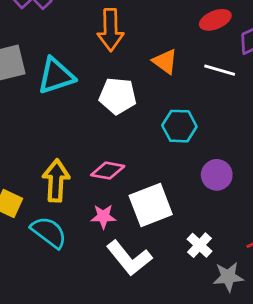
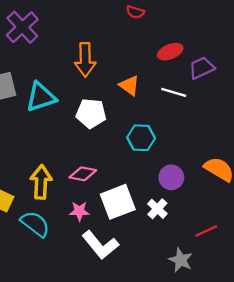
white cross: (199, 245) -> (157, 209), moved
gray star: (228, 277) -> (181, 260), turned 30

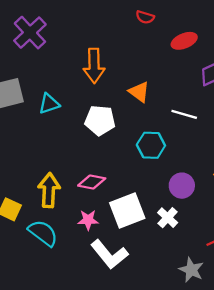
red ellipse: (170, 52) -> (184, 41), moved
white line: (174, 92) -> (184, 114), moved
cyan triangle: (41, 97) -> (49, 104), size x0.7

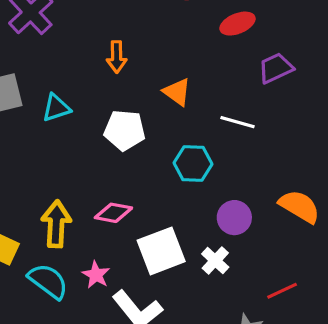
orange arrow: (94, 66) -> (117, 57), size x0.7
pink star: (88, 220) -> (96, 275), moved, turned 30

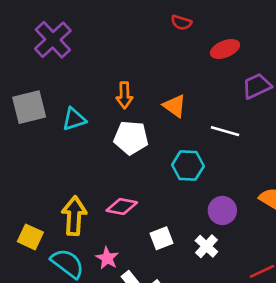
orange arrow: (117, 57) -> (124, 95), moved
white square: (161, 251) -> (161, 238), size x0.6

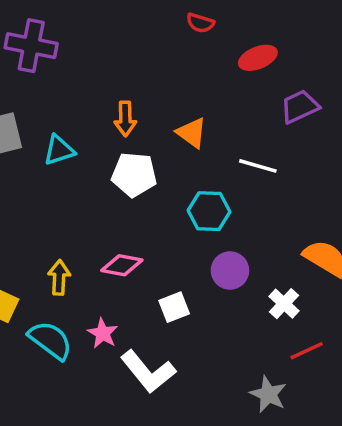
purple cross: (53, 40) -> (31, 46), turned -36
purple circle: (222, 210) -> (230, 271), moved
yellow arrow: (74, 216) -> (59, 277), size x0.7
white cross: (206, 246) -> (284, 304), moved

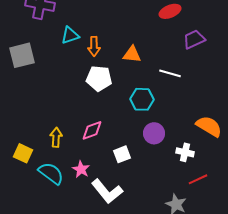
orange triangle: (192, 133) -> (132, 54), turned -30
cyan triangle: (59, 150) -> (70, 35), moved
pink diamond: (122, 265) -> (92, 130), turned -30
white cross: (284, 304) -> (185, 152), turned -30

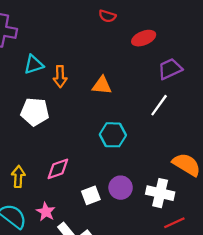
white line: (170, 73) -> (159, 105), moved, turned -70
white pentagon: (99, 78) -> (35, 112), moved
purple circle: (154, 133) -> (121, 188), moved
white cross: (185, 152) -> (160, 193), size x1.4

